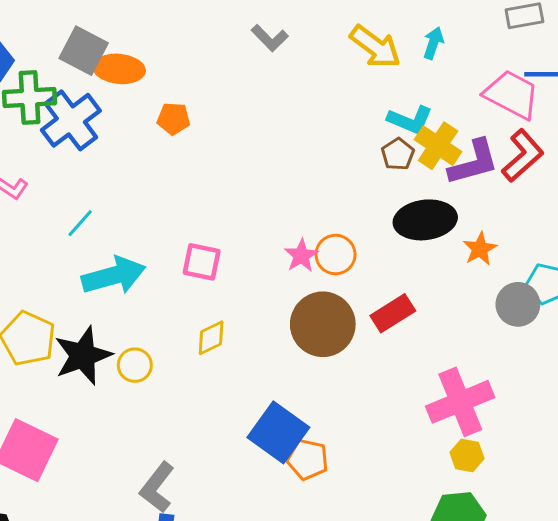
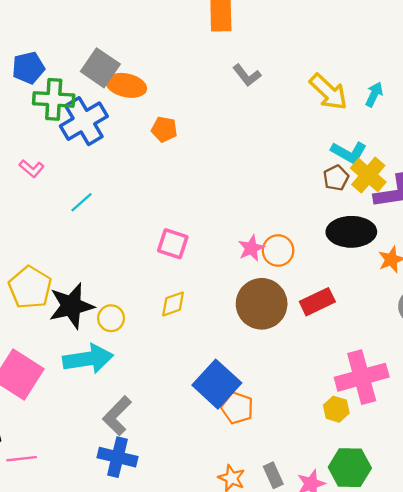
cyan arrow: (114, 276) -> (88, 359), moved
yellow hexagon: (467, 455) -> (336, 409), moved

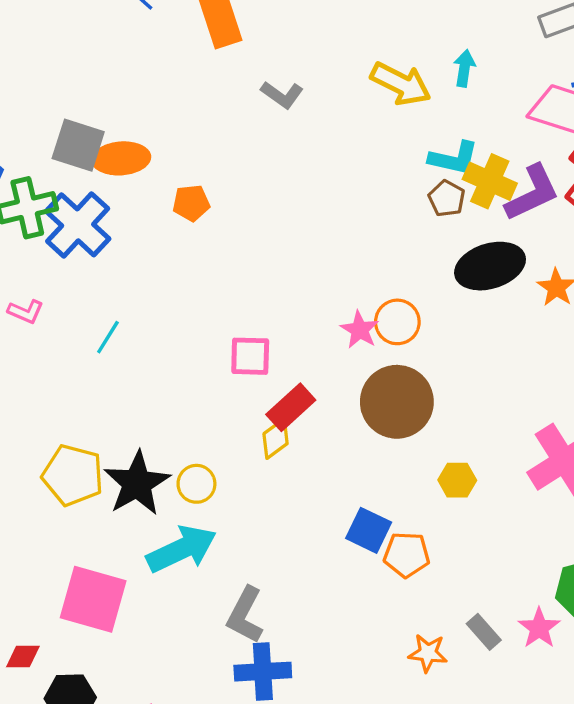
red rectangle: (317, 302) -> (291, 407), moved
blue square: (217, 384) -> (369, 530), size x0.7
yellow hexagon: (336, 409) -> (457, 480), moved

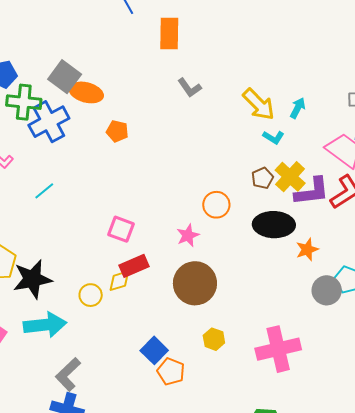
cyan L-shape: (454, 158) -> (273, 137), moved, size x0.7
orange circle: (397, 322) -> (216, 205), moved
yellow circle: (196, 484) -> (91, 295), moved

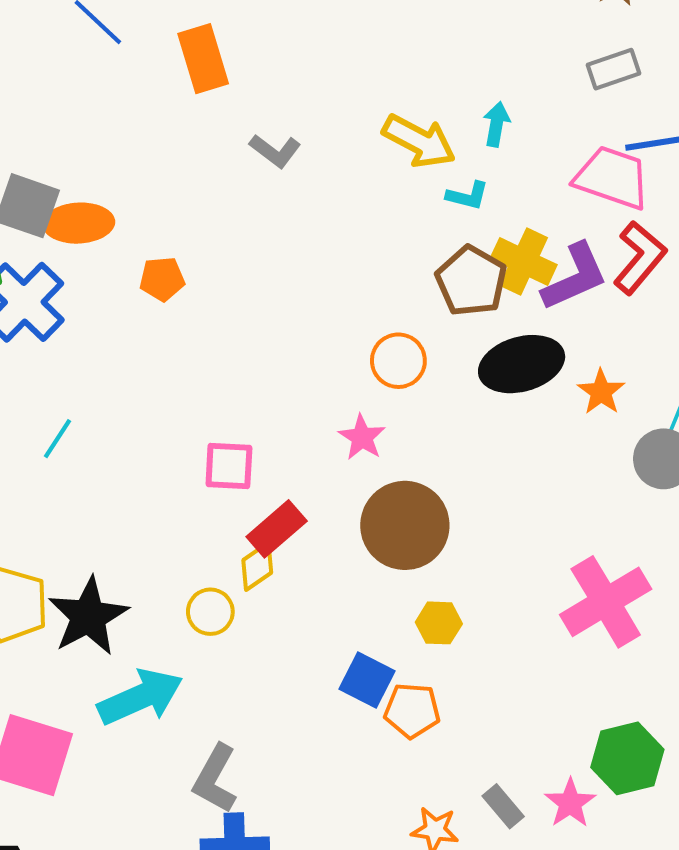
brown pentagon: (262, 178) -> (471, 281), size x1.6
yellow hexagon: (214, 339) -> (439, 623), moved

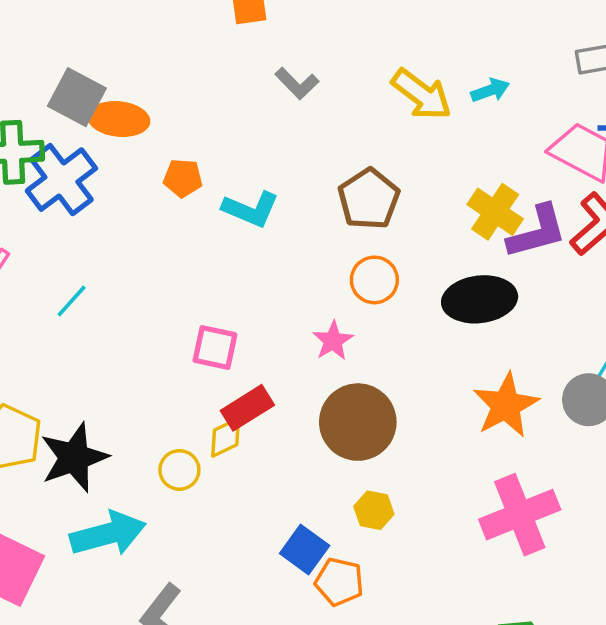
cyan arrow: (496, 124) -> (490, 90), turned 51
cyan L-shape: (468, 196) -> (251, 209), moved, size x1.5
brown pentagon: (471, 281) -> (369, 199), moved
orange star: (601, 392) -> (506, 405), moved, size x1.6

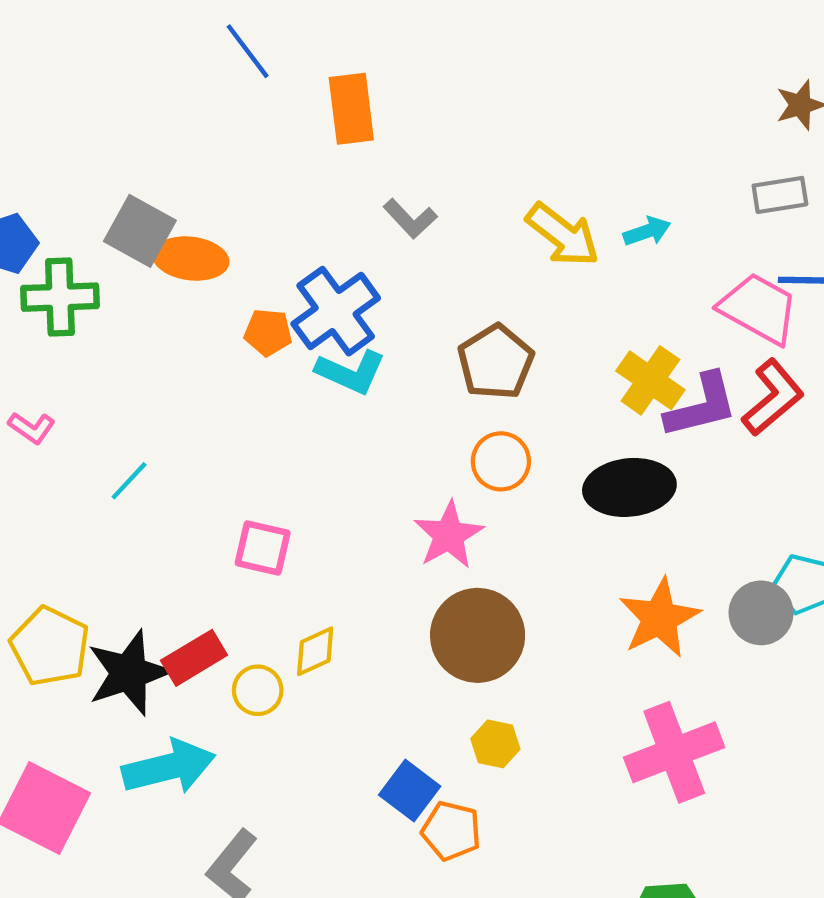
blue cross: (61, 180) -> (336, 311), moved
pink star: (333, 341) -> (449, 535), size x1.4
pink square: (215, 347) -> (263, 548), moved
red rectangle: (247, 408) -> (194, 658), moved

